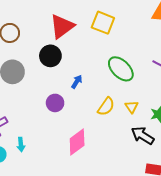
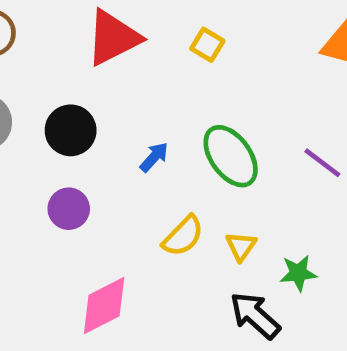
yellow square: (103, 23) -> (207, 45), size x0.6
black circle: (50, 56) -> (71, 130), moved
blue arrow: (77, 82) -> (154, 157), moved

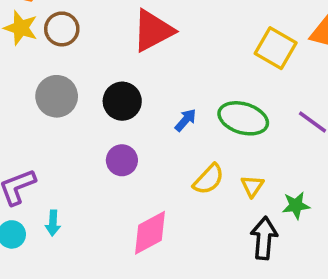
yellow square: (207, 45) -> (276, 48), moved, size x1.6
green ellipse: (231, 156) -> (243, 118), turned -36
black arrow: (255, 315) -> (264, 238), turned 54

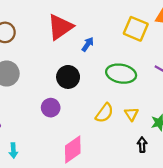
black circle: (122, 101) -> (68, 77), moved
blue arrow: (186, 120) -> (88, 44), moved
black arrow: (264, 238) -> (142, 145), size x0.6

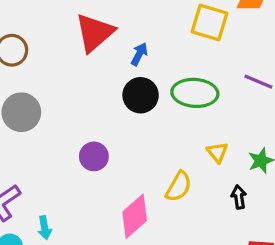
black circle: (68, 77) -> (141, 95), moved
yellow semicircle: (104, 113) -> (179, 187), moved

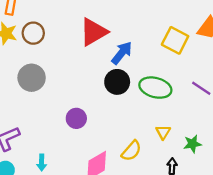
blue arrow: (139, 54) -> (122, 53), size x1.5
cyan arrow: (45, 228) -> (42, 163), moved

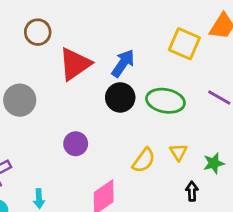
red triangle: (94, 32) -> (75, 64), moved
brown circle: (33, 33) -> (38, 32), moved
yellow semicircle: (131, 151) -> (144, 160), moved

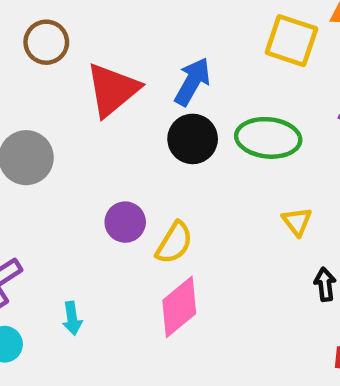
yellow semicircle: (144, 160) -> (174, 243), moved

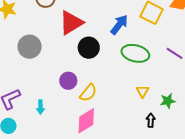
blue arrow: (192, 82) -> (119, 25), moved
black circle: (193, 139) -> (89, 48), moved
cyan arrow: (72, 318) -> (40, 107), moved

